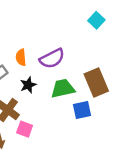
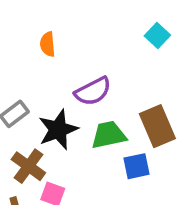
orange semicircle: (21, 57) -> (48, 44), moved
black star: (28, 85) -> (58, 130), size x1.6

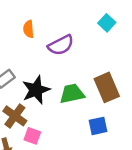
purple semicircle: (93, 91) -> (61, 45), moved
blue square: (136, 166) -> (98, 126), moved

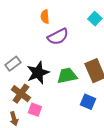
orange semicircle: (29, 29) -> (45, 17), moved
blue square: (98, 126) -> (88, 102), turned 35

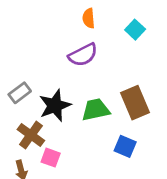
orange semicircle: (45, 17) -> (89, 18), moved

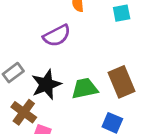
cyan square: (135, 30) -> (122, 13), turned 36
purple semicircle: (83, 55) -> (57, 36), moved

